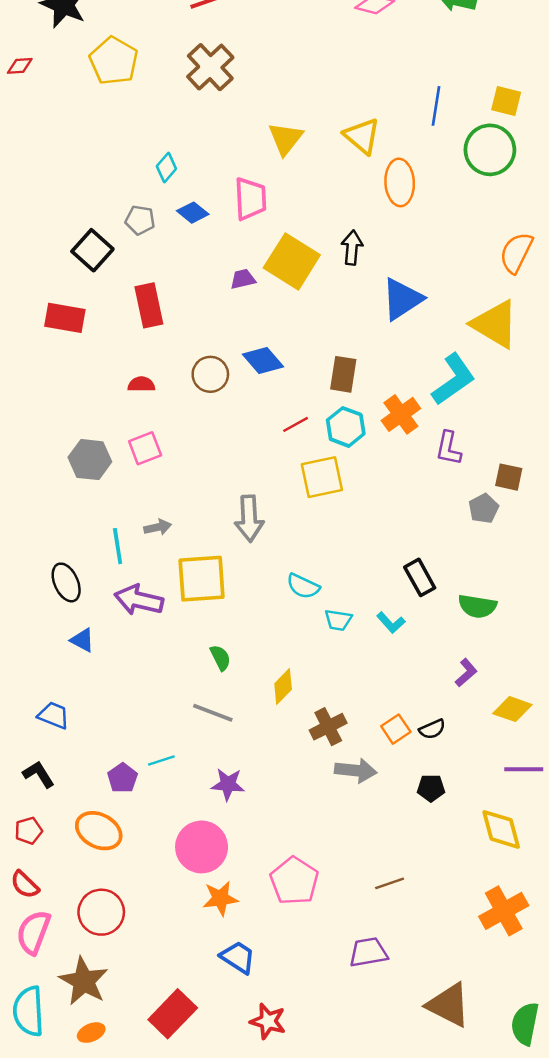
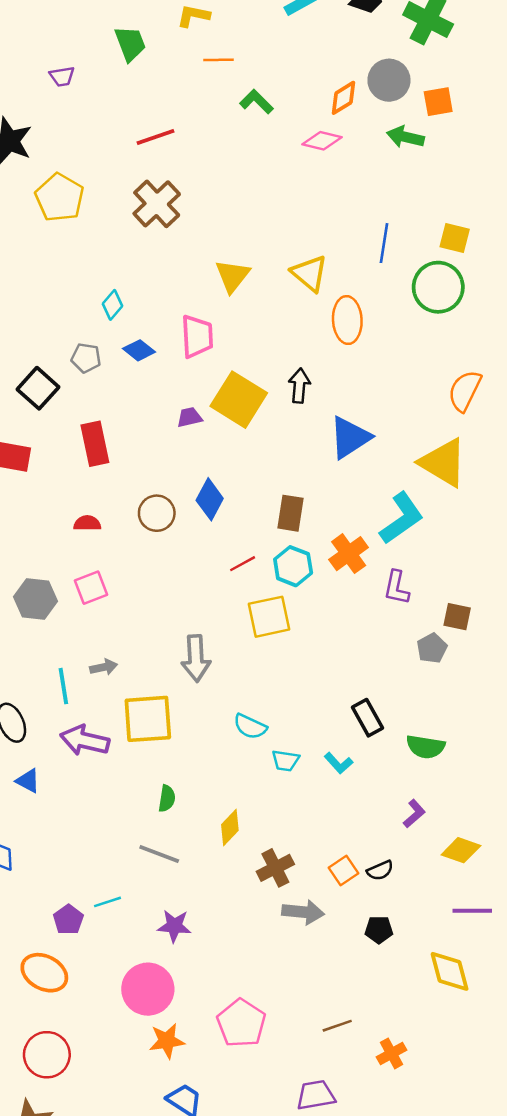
blue diamond: (263, 361) -> (210, 499), turned 69
green semicircle: (220, 658) -> (167, 798), turned 36
orange cross: (504, 911) -> (391, 1053), moved, size x0.6

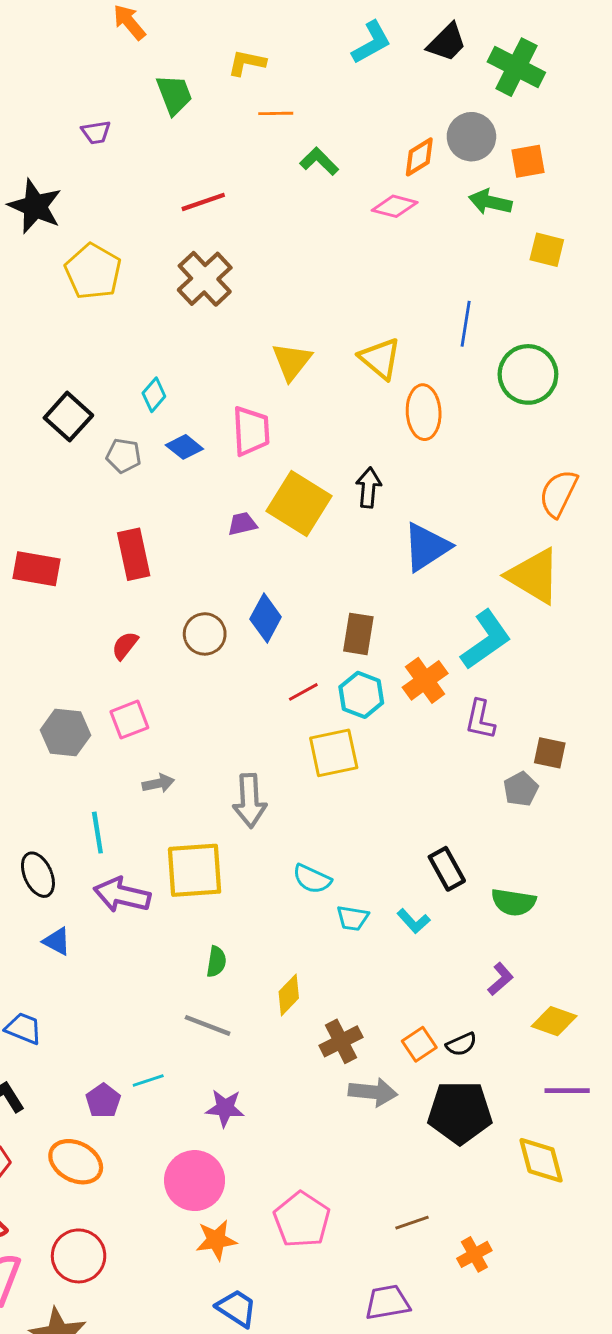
yellow square: (455, 238) -> (547, 250), moved
black square: (38, 388) -> (68, 417), moved
red semicircle: (87, 523) -> (125, 646), turned -52
gray arrow: (104, 667) -> (158, 783), moved
black pentagon: (379, 930) -> (460, 1112), size x2.0

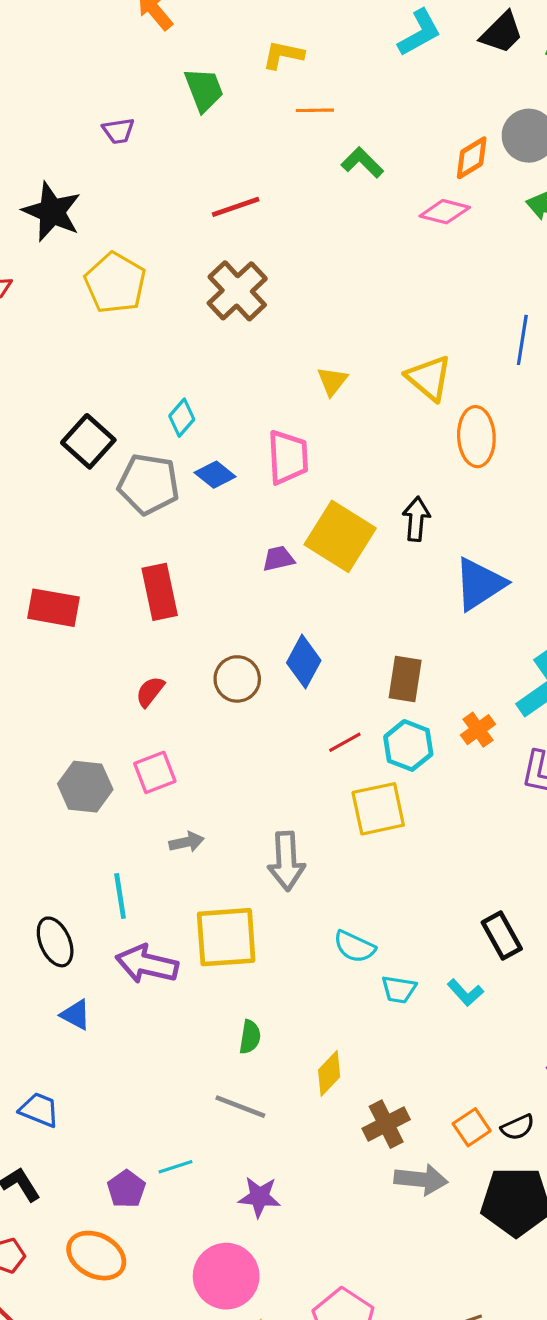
yellow triangle: (292, 361) -> (332, 381), size x0.7
gray pentagon: (123, 456) -> (149, 484), size x1.6
orange cross: (425, 680) -> (478, 730), size x0.7

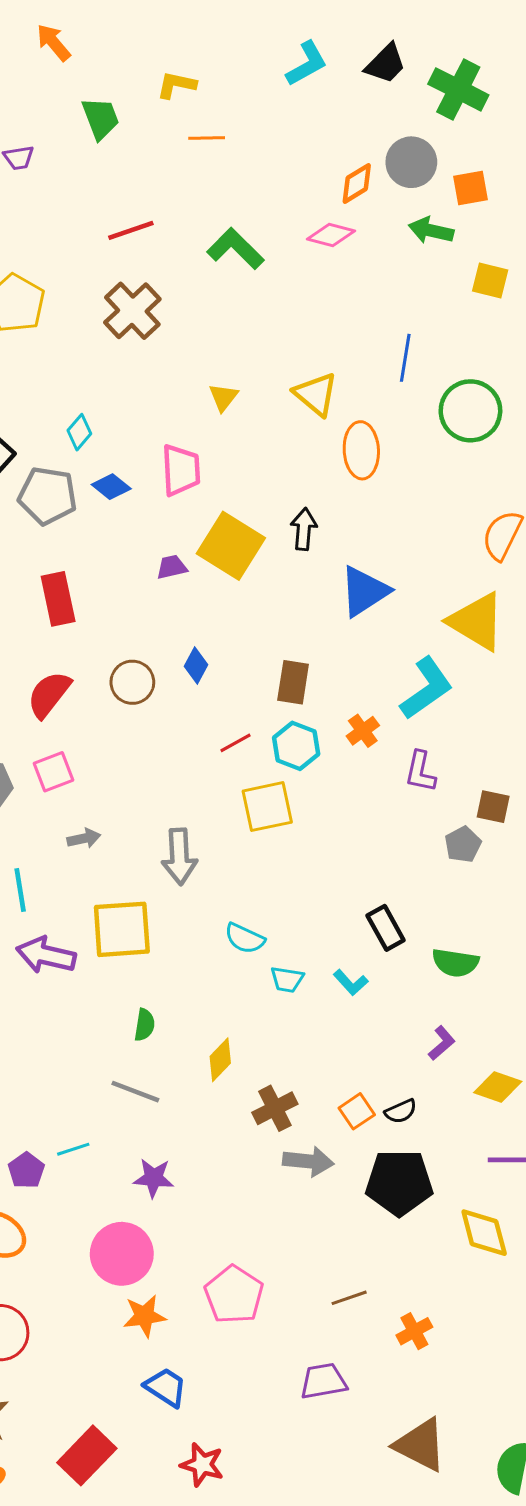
green L-shape: (362, 163) -> (235, 249), moved, size x1.4
blue diamond: (304, 662) -> (196, 666), size x0.7
red semicircle: (150, 692) -> (49, 694), size x1.6

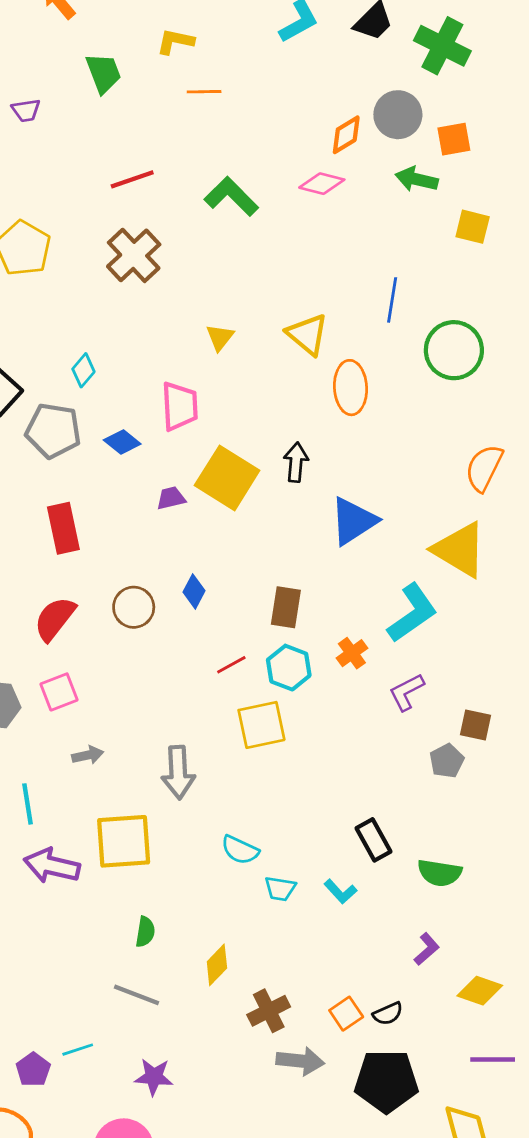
blue diamond: (111, 487) -> (122, 442), moved
purple L-shape: (420, 772) -> (407, 692), turned 51

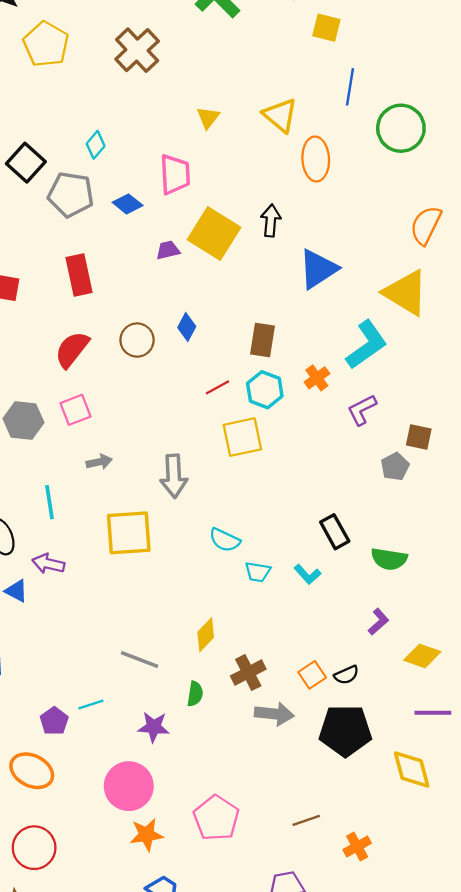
yellow square: (473, 227) -> (326, 28), moved
purple arrow: (52, 866) -> (48, 564), moved, size x0.7
green semicircle: (145, 932) -> (195, 694), moved

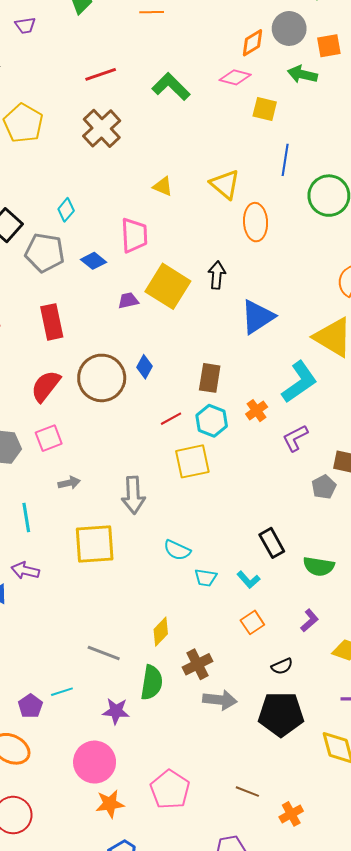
yellow triangle: (208, 118) -> (163, 186), turned -45
brown circle: (137, 340) -> (102, 378), size x1.6
orange square: (312, 675) -> (252, 622), moved
green semicircle: (195, 694) -> (152, 683), size x1.6
brown line: (306, 820) -> (247, 792), turned 40

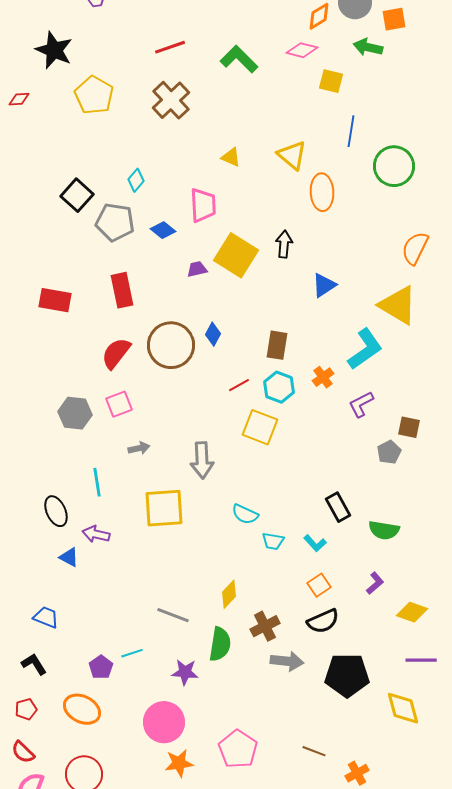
blue triangle: (258, 317) -> (324, 285), size x0.7
yellow square: (192, 461) -> (260, 427), turned 33
black semicircle: (282, 666) -> (323, 621), moved, size x1.5

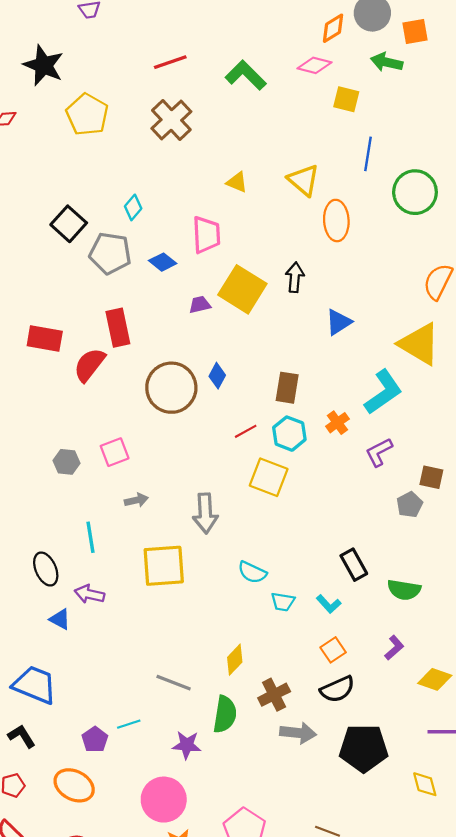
red semicircle: (116, 353) -> (89, 365), moved
gray hexagon: (75, 413) -> (66, 462), size x0.7
blue trapezoid: (46, 617) -> (35, 685), size x1.6
yellow diamond: (403, 708) -> (425, 784), size x0.7

